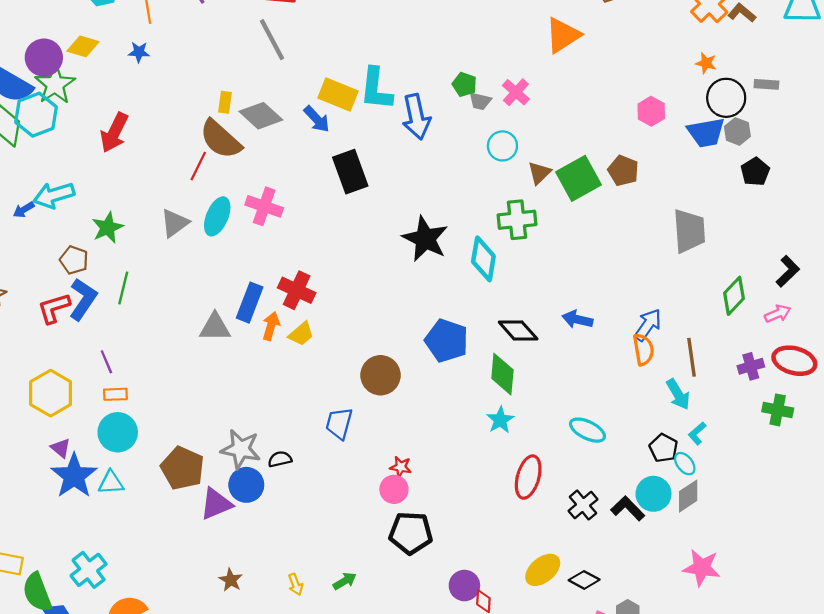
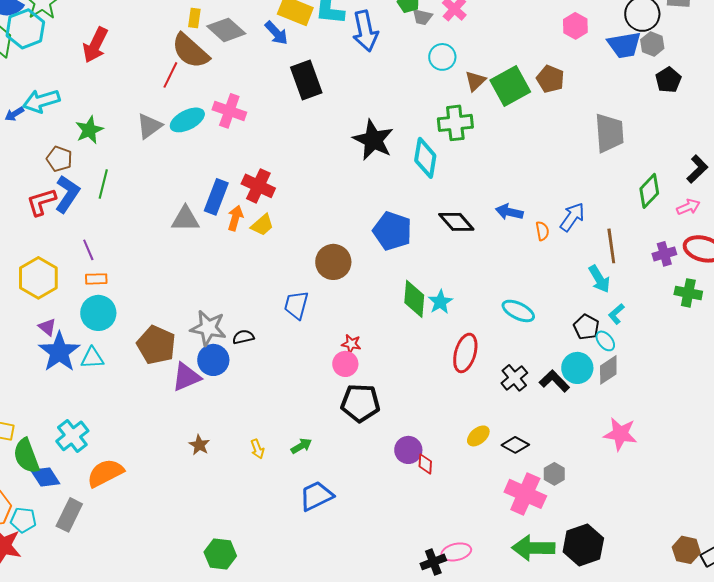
cyan ellipse: (217, 216) -> (187, 120), turned 40
orange semicircle: (643, 350) -> (542, 231), moved, size x0.7
green diamond: (502, 374) -> (414, 299), moved
yellow ellipse: (543, 570) -> (478, 436), size x0.7

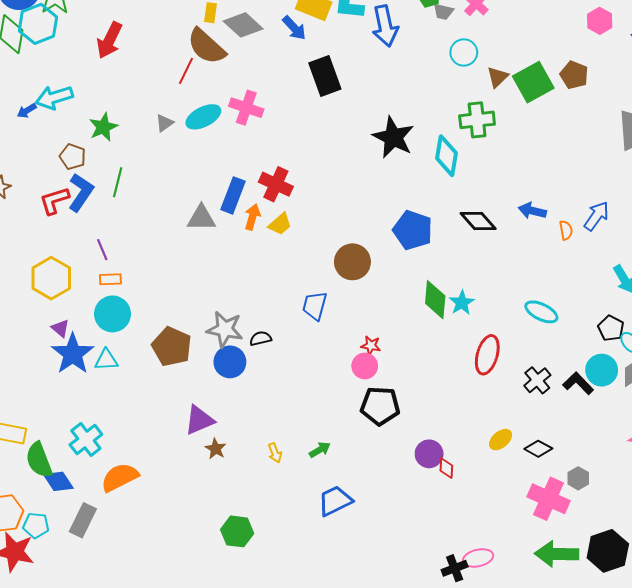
gray triangle: (149, 126) -> (165, 123), size x0.7
purple triangle: (186, 377) -> (199, 420), moved
green hexagon: (220, 554) -> (237, 531), moved

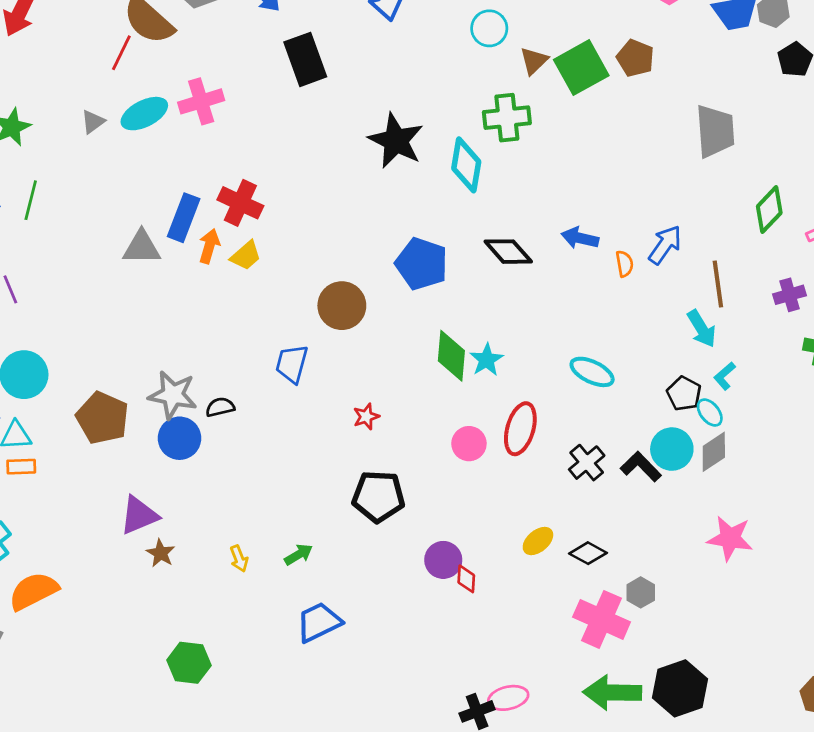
pink cross: (246, 108) -> (201, 101), turned -36
orange rectangle: (110, 279) -> (21, 467), moved
red star: (371, 346) -> (366, 417), turned -30
pink circle: (365, 366) -> (469, 444), moved

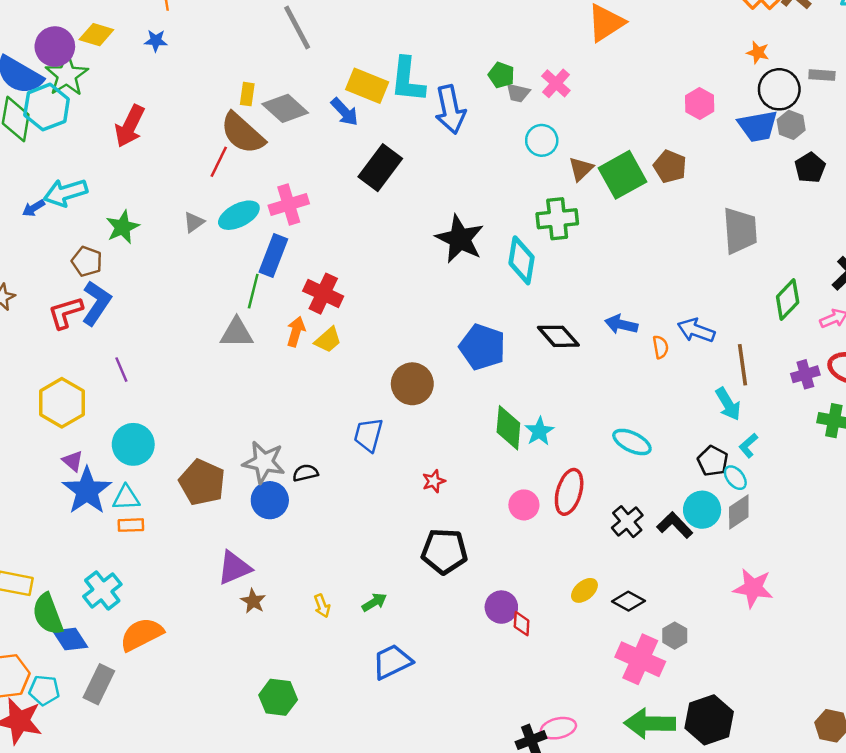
black rectangle: (305, 59) -> (380, 168), turned 57
green line: (31, 200) -> (253, 291), moved
blue rectangle: (184, 218) -> (273, 256), moved
blue arrow: (665, 245) -> (696, 330), turned -105

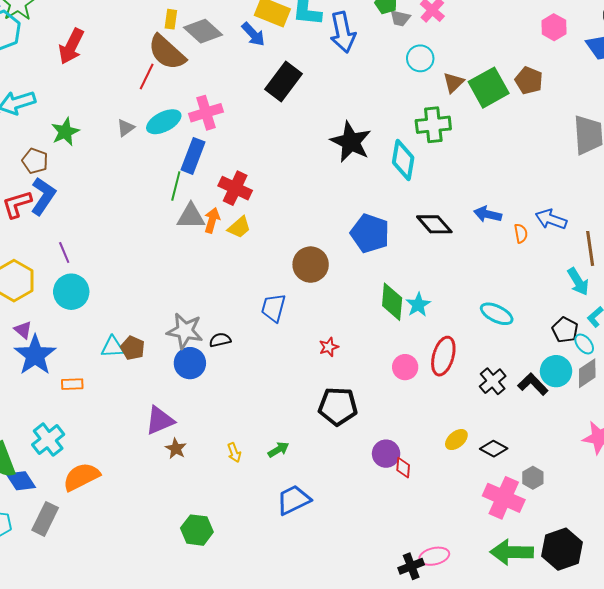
gray triangle: (237, 333) -> (191, 216), moved
cyan circle: (133, 444) -> (71, 292), moved
brown pentagon: (202, 482) -> (133, 348), size x0.6
cyan triangle: (126, 498) -> (112, 347), moved

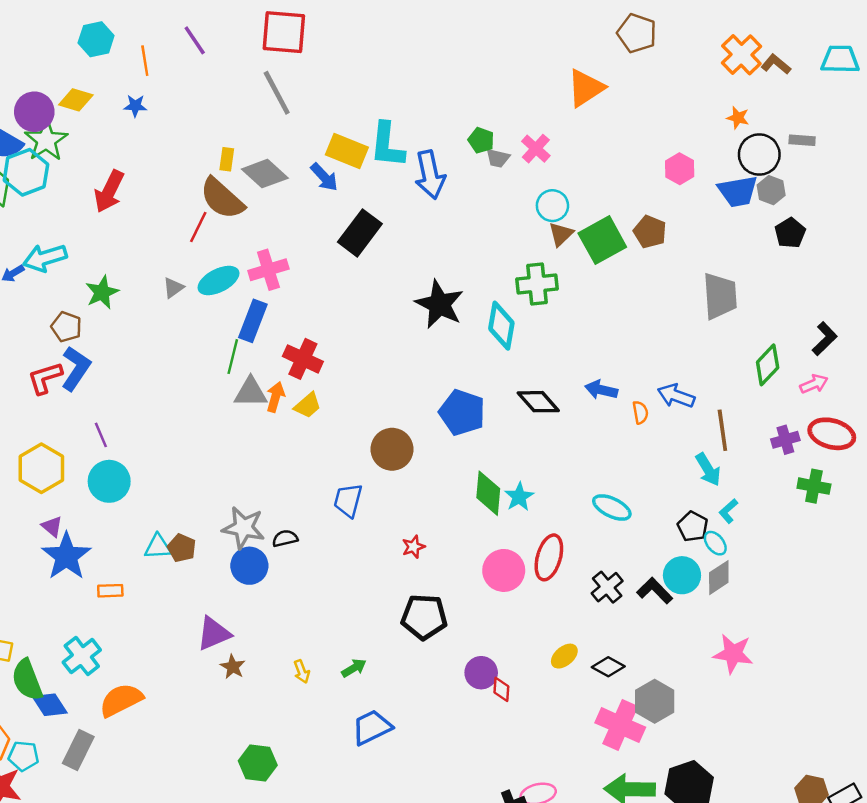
cyan circle: (420, 58) -> (552, 206), moved
pink circle: (405, 367) -> (504, 570), size x1.4
gray hexagon: (533, 478) -> (655, 701), size x1.6

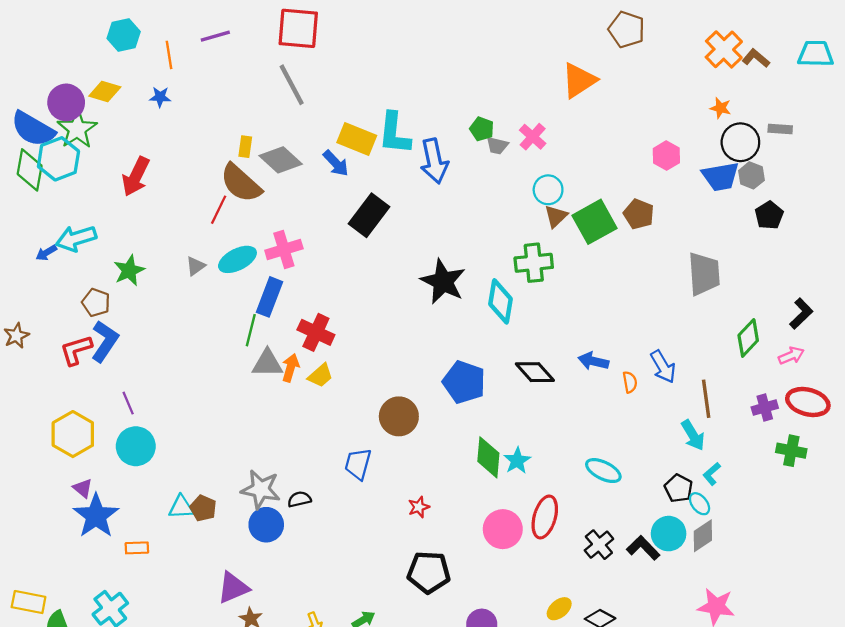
purple line: (195, 40) -> (215, 36), turned -72
blue arrow: (676, 396) -> (663, 367), turned -140

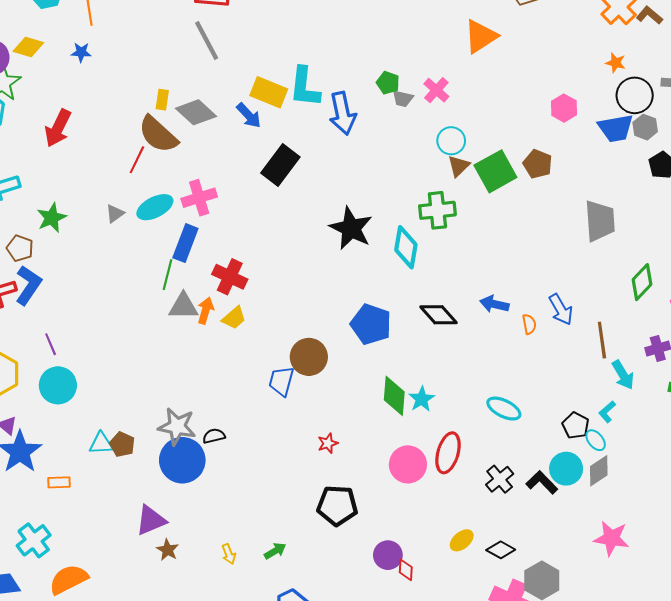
cyan arrow: (693, 435) -> (623, 375), moved
blue trapezoid: (358, 464) -> (281, 381), moved
blue circle: (266, 525) -> (182, 460), size x1.4

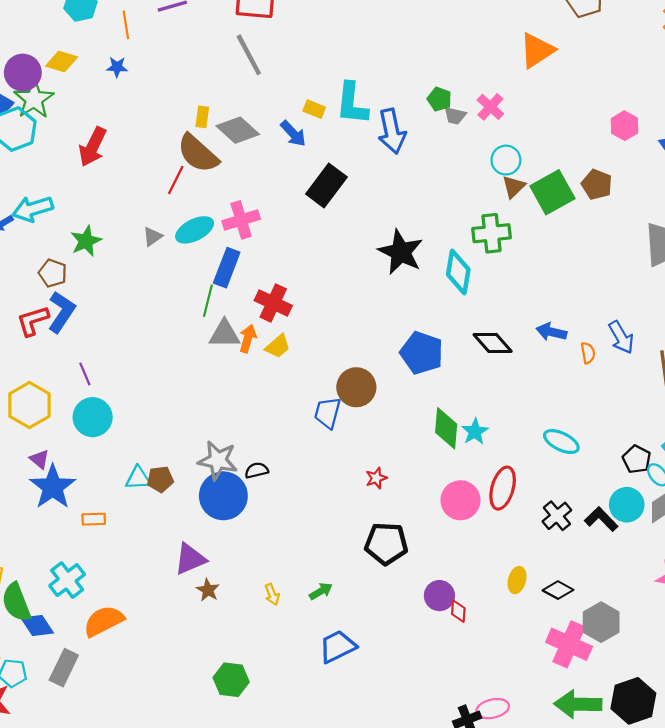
yellow rectangle: (269, 92) -> (314, 109), size x0.6
brown pentagon: (122, 444) -> (160, 479), turned -30
yellow ellipse: (462, 540) -> (517, 580), turned -35

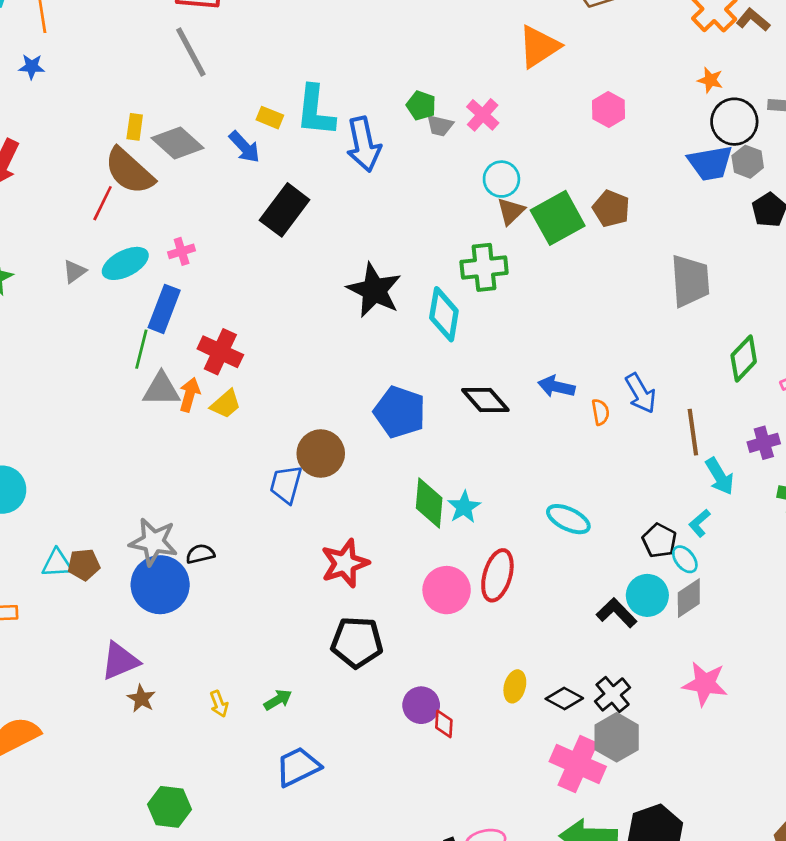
pink hexagon: (624, 126) -> (609, 109), moved
pink cross: (241, 220) -> (182, 251), size x0.6
red star: (376, 478) -> (345, 563), size x1.8
black cross: (557, 516) -> (613, 694), moved

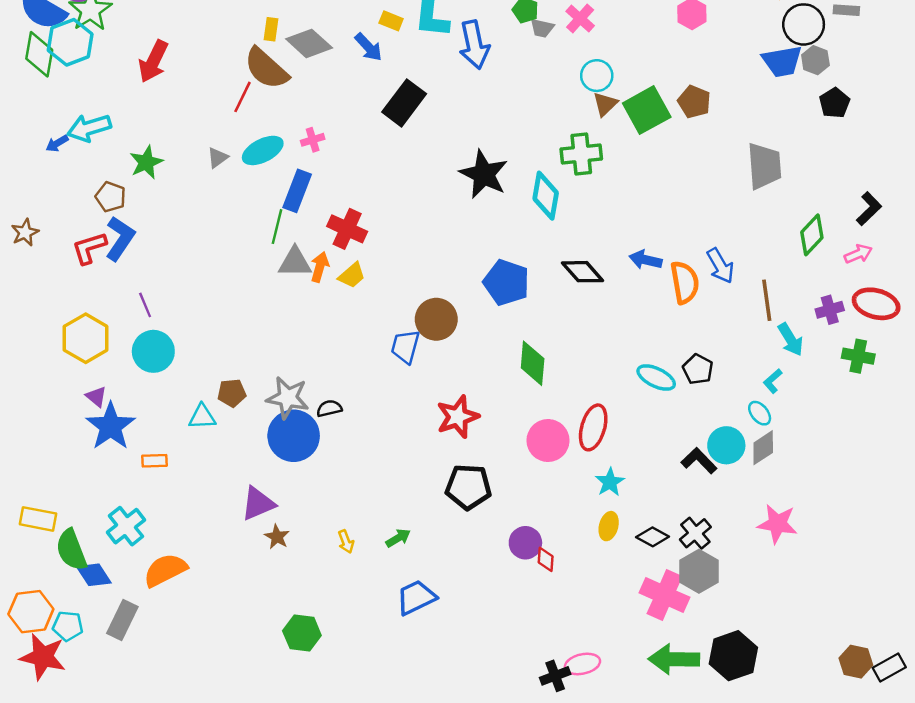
orange semicircle: (600, 412) -> (685, 282), size x1.8
cyan star: (464, 507) -> (610, 482), moved
black pentagon: (659, 541) -> (698, 369), moved
brown pentagon: (84, 565) -> (232, 393), moved

